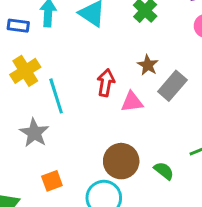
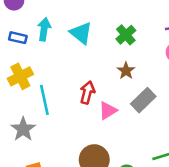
brown star: (148, 65) -> (126, 71), moved
pink triangle: (132, 102) -> (108, 111), turned -30

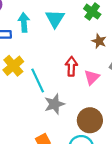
cyan triangle: (81, 33) -> (55, 19), turned 36
gray star: (23, 129) -> (54, 104), moved, turned 30

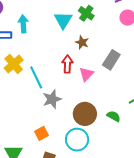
cyan triangle: (55, 19) -> (63, 20), moved
brown star: (99, 41) -> (82, 42), moved

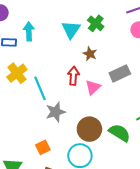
gray rectangle: (111, 60) -> (120, 73), turned 30
green semicircle: (114, 116) -> (120, 133), size x1.5

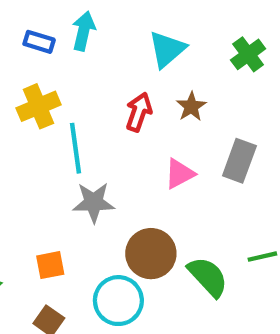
green cross: (96, 23) -> (248, 54), moved
gray rectangle: (120, 73) -> (239, 161), turned -60
red arrow: (73, 76) -> (139, 112), moved

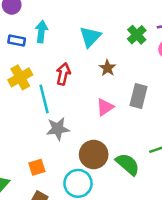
red arrow: (139, 112) -> (63, 74), moved

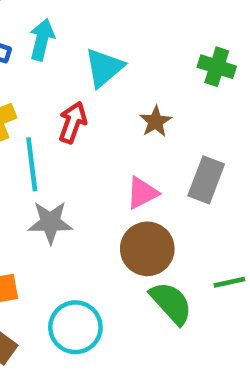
green cross: (137, 35) -> (217, 67), turned -36
cyan triangle: (90, 37) -> (104, 68), moved
brown circle: (94, 155) -> (147, 249), moved

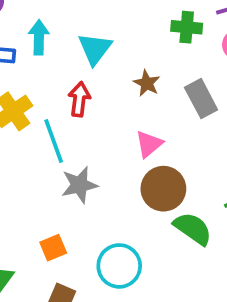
gray rectangle: (206, 180) -> (201, 99), moved, turned -36

